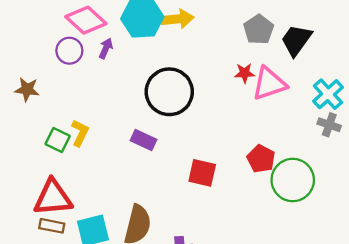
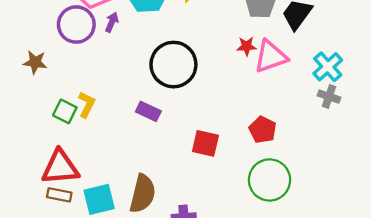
purple circle: (69, 51) -> (76, 25), size x1.4
green circle: (293, 180) -> (269, 180), moved

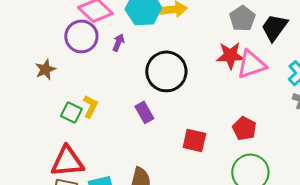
purple arrow: (112, 22) -> (118, 42), moved
red star: (247, 46) -> (230, 55), size x1.6
brown star: (35, 62) -> (45, 69), turned -30
purple rectangle: (148, 111) -> (144, 112), turned 35

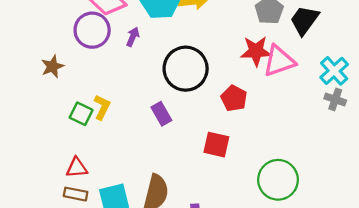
red pentagon: (244, 128) -> (234, 98), moved
red triangle: (67, 161) -> (77, 168), size x0.6

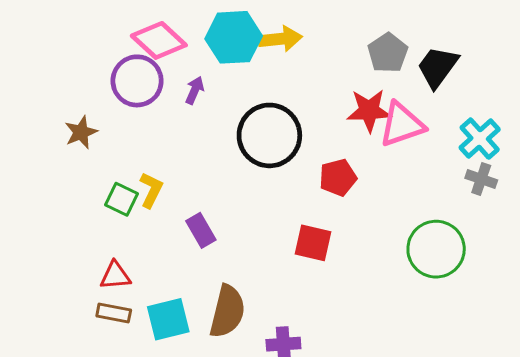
red pentagon: (234, 98) -> (338, 177), turned 30
purple rectangle: (161, 114) -> (201, 230), moved
green circle: (278, 180) -> (436, 249), moved

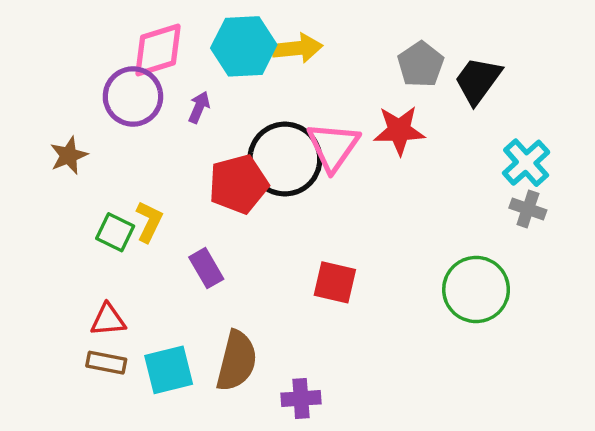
pink diamond: (159, 40) -> (158, 50), turned -60
pink triangle: (402, 125) -> (333, 147), moved, turned -36
red pentagon: (338, 177) -> (238, 184), moved, size x1.4

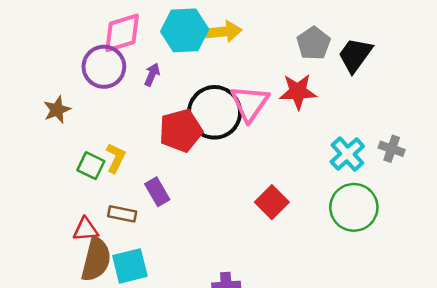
cyan cross: (526, 163) -> (347, 154), moved
red square: (335, 282) -> (272, 202), moved, turned 32
brown semicircle: (237, 361) -> (96, 259), moved
brown rectangle: (106, 363) -> (122, 214), moved

